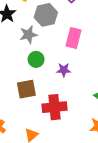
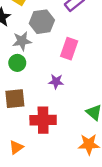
green circle: (36, 59) -> (17, 63), moved

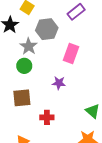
gray star: (22, 41) -> (29, 46), turned -30
red cross: (43, 120) -> (47, 117), size x0.6

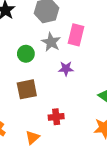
gray star: (29, 46) -> (51, 42), moved
red cross: (47, 117) -> (56, 117), moved

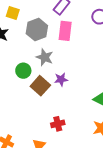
pink rectangle: (76, 35) -> (65, 31), moved
brown square: (27, 89) -> (40, 86), moved, turned -30

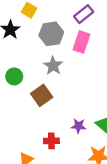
green circle: (23, 71) -> (14, 76), moved
purple star: (61, 79) -> (78, 126), moved

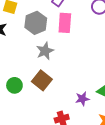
gray star: (53, 66) -> (45, 51), turned 30
green circle: (14, 76) -> (14, 85), moved

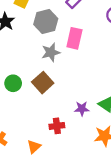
pink rectangle: (65, 23) -> (74, 38), moved

